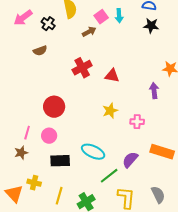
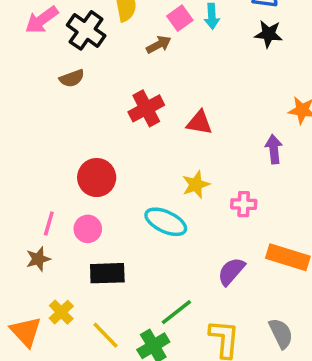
black cross: (48, 24) -> (86, 30), size x1.5
cyan ellipse: (93, 152) -> (166, 222), moved
green line: (109, 176) -> (176, 312), moved
yellow cross: (34, 183) -> (61, 312), turned 32
yellow line: (59, 196) -> (106, 335), turned -60

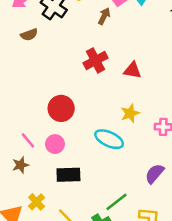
brown arrow: (159, 45) -> (104, 16), turned -35
brown semicircle: (72, 78) -> (29, 35), moved
pink line: (49, 224) -> (28, 140), turned -56

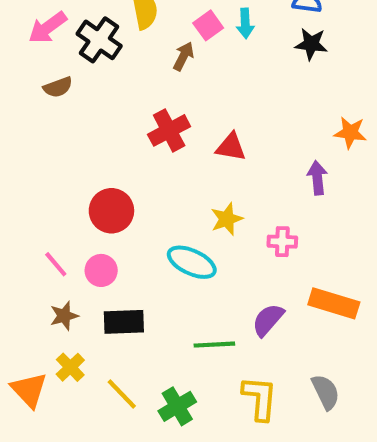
brown star: (21, 165) -> (64, 316), moved
green line: (116, 202) -> (214, 345), moved, turned 35

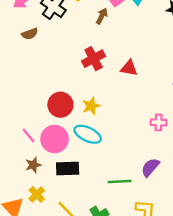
yellow star: (227, 219) -> (91, 106), moved
cyan ellipse: (192, 262) -> (88, 134), moved
pink circle: (101, 270) -> (55, 139), size x1.5

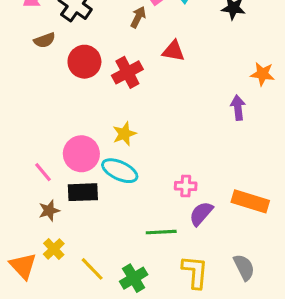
red triangle: (129, 68) -> (173, 51), moved
red circle: (60, 105) -> (84, 62), moved
pink cross: (159, 122) -> (186, 186), moved
pink circle: (55, 139) -> (81, 154), moved
black rectangle: (68, 169) -> (83, 192), moved

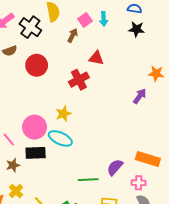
red cross: (127, 72) -> (79, 80), moved
purple arrow: (238, 108) -> (140, 96), turned 42
pink cross: (186, 186) -> (139, 183), moved

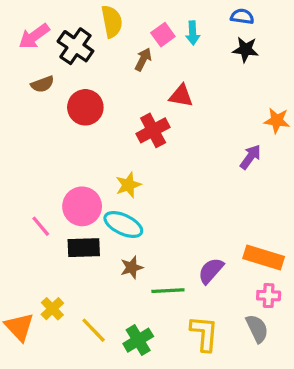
brown star: (13, 165) -> (132, 267), moved
pink cross: (139, 183) -> (269, 296), moved

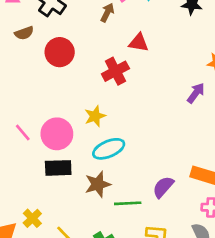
cyan ellipse: (123, 225) -> (109, 149), moved, turned -48
pink line: (41, 226) -> (23, 132), moved
brown star: (132, 267) -> (98, 184), size x1.4

